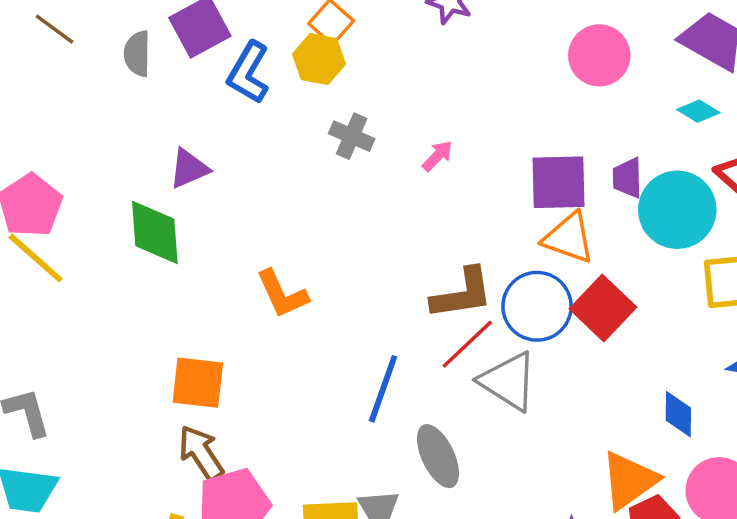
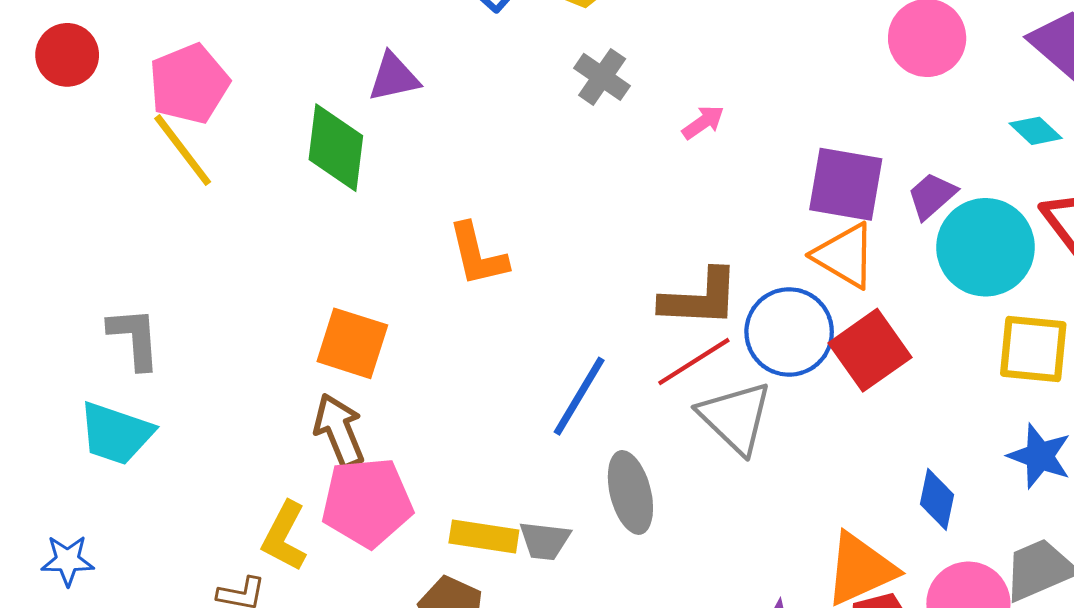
purple trapezoid: (627, 178) -> (932, 196), turned 39

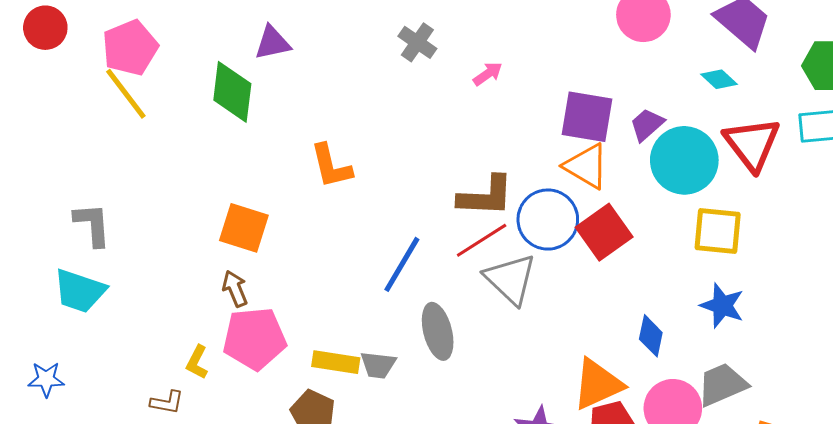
brown arrow: (339, 431) -> (235, 289), size x0.7
yellow L-shape: (284, 536) -> (197, 362), size x0.7

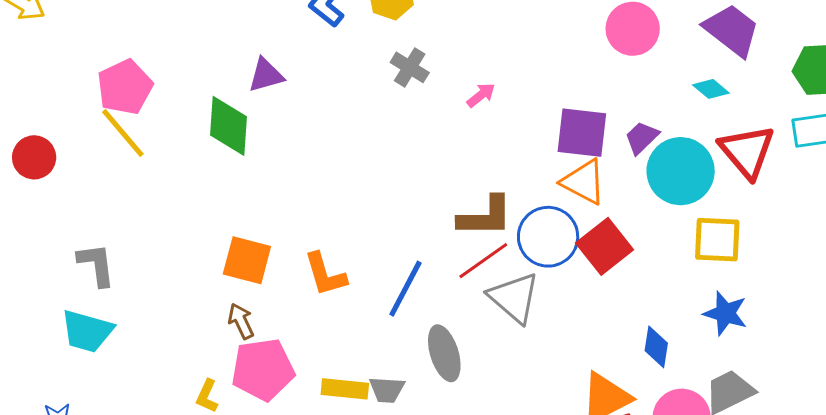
red circle: (45, 28) -> (34, 157), moved
orange L-shape: (331, 166) -> (325, 274), moved

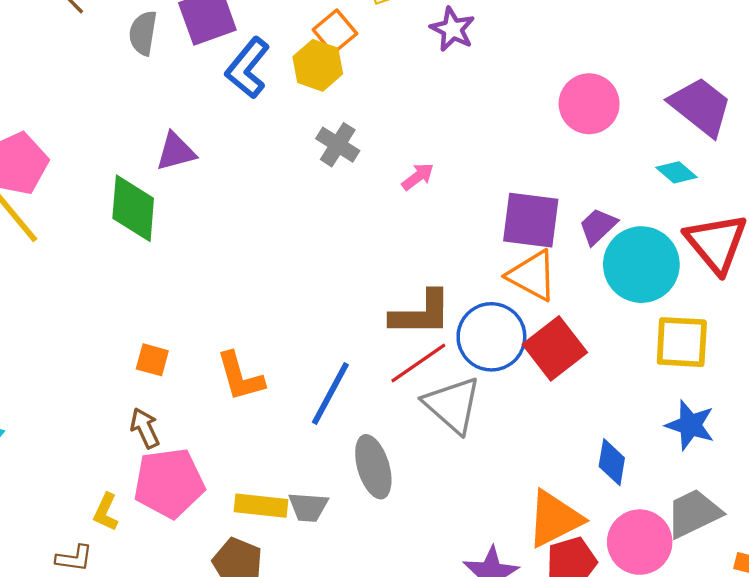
orange square: (247, 260) -> (152, 360), size x0.6

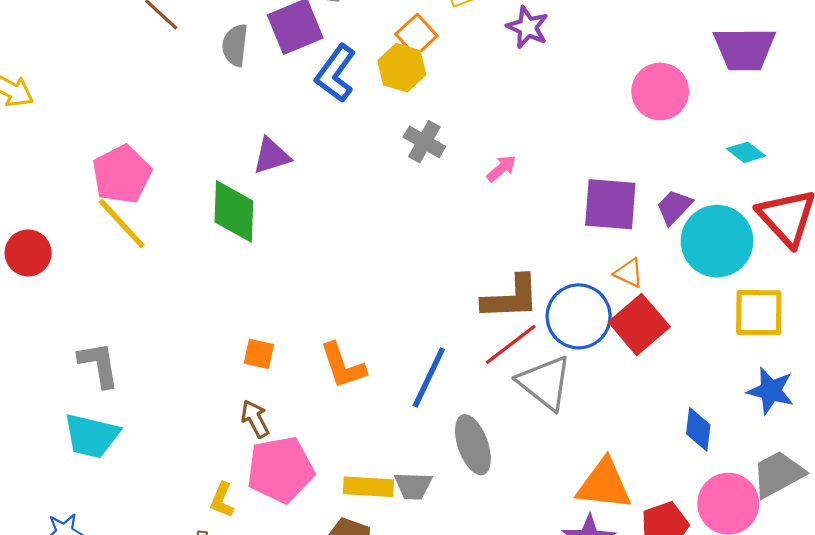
purple trapezoid: (701, 107) -> (744, 49), moved, turned 144
orange triangle: (532, 276) -> (629, 273), moved, size x0.6
orange triangle: (555, 519) -> (604, 484), moved, turned 36

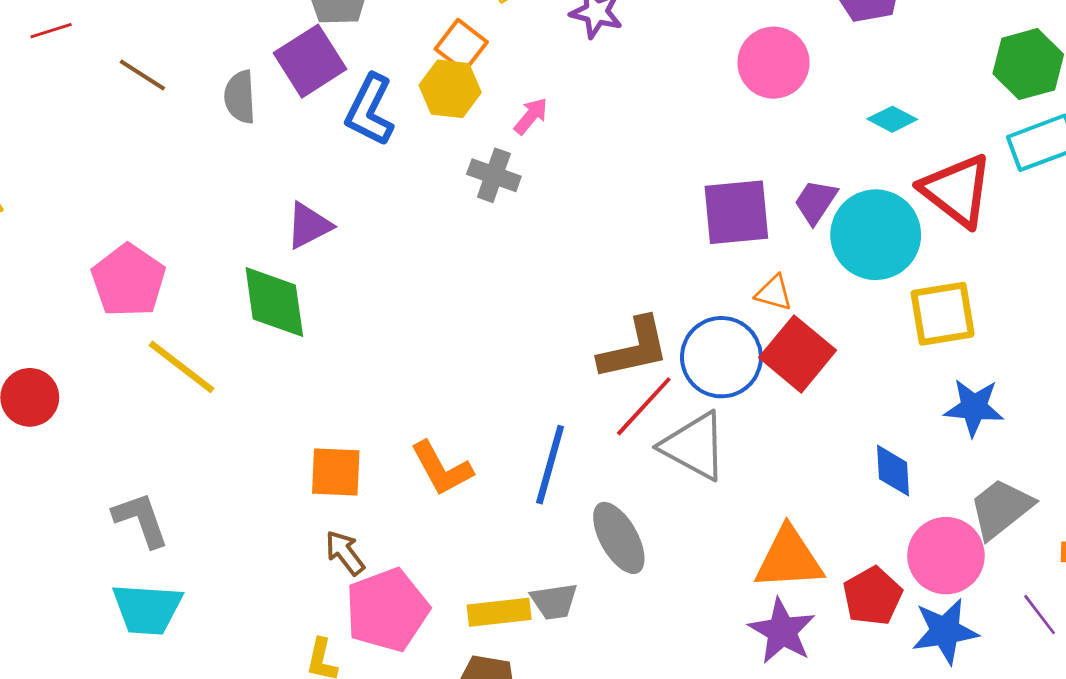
pink arrow: (501, 168) -> (531, 116), moved
yellow line: (122, 223) -> (181, 367), moved
orange square: (259, 354) -> (336, 472), size x1.4

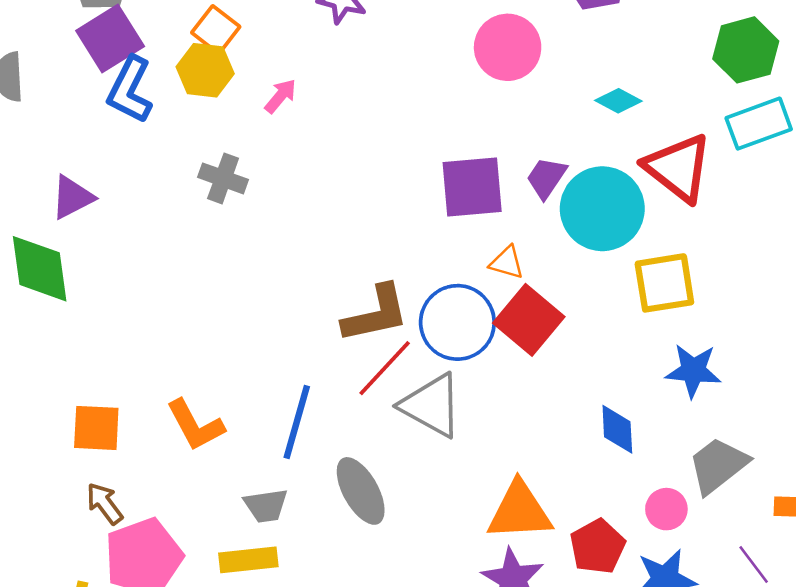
purple square: (310, 61) -> (110, 38), moved
gray cross: (494, 175) -> (223, 178), moved
pink circle: (946, 556) -> (666, 509), size x0.6
gray trapezoid: (554, 601) -> (266, 506), moved

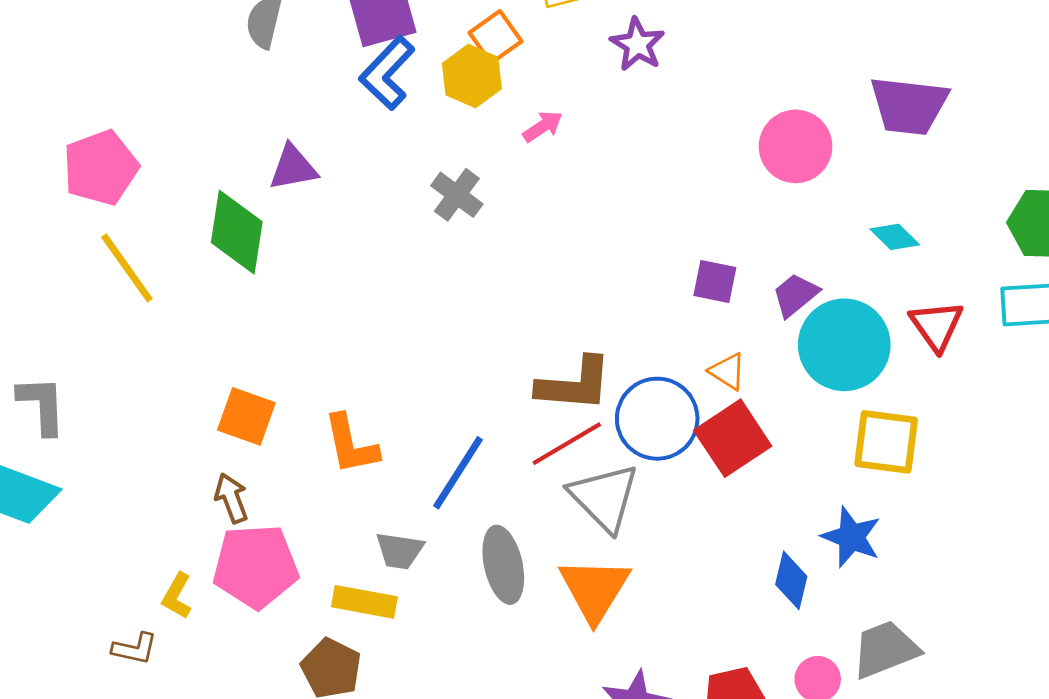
red triangle: (678, 168) -> (937, 326), size x0.7
purple square: (472, 187) -> (715, 281), size x0.6
blue star: (693, 371) -> (851, 537), moved
orange triangle: (520, 511) -> (595, 589), moved, turned 48

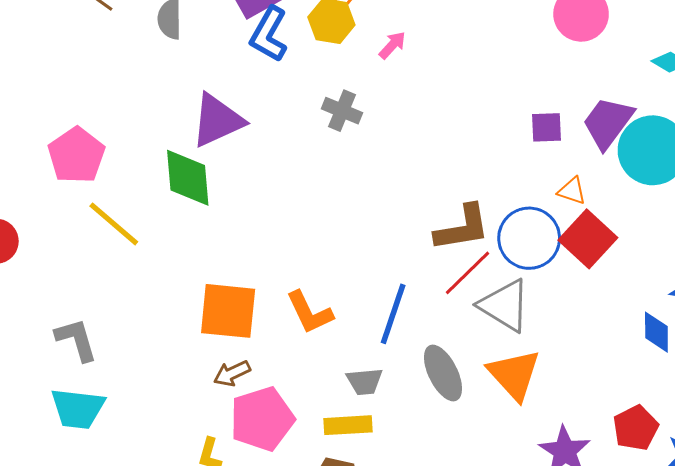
purple triangle: (293, 168) -> (217, 120), size x1.5
purple trapezoid: (795, 295) -> (608, 123), size x1.5
orange square: (246, 416) -> (228, 311), size x1.4
brown arrow: (231, 498) -> (232, 373), turned -81

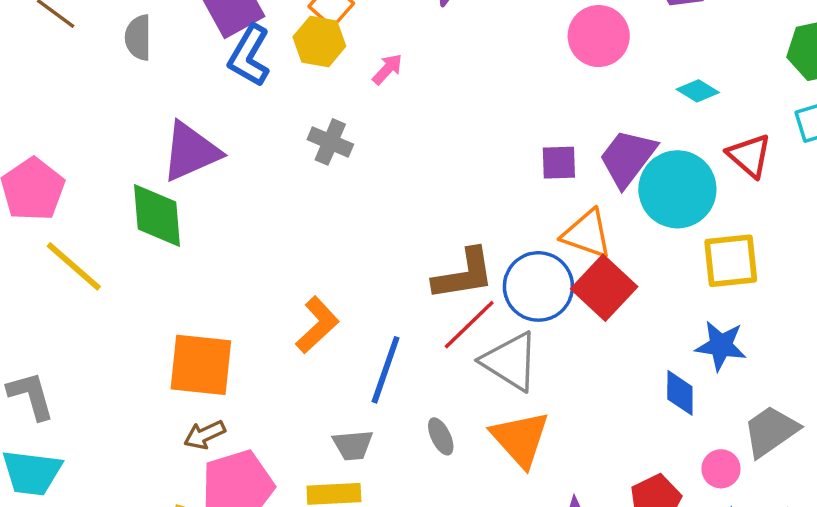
orange triangle: (572, 191) -> (587, 234), size x1.6
orange L-shape: (310, 312) -> (317, 325), moved, turned -108
gray ellipse: (443, 373) -> (441, 436), size x0.6

